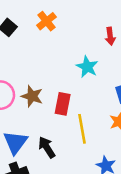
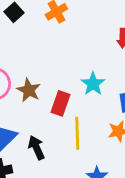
cyan star: (87, 67) -> (93, 84), moved

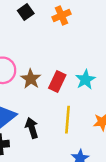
red rectangle: (60, 103) -> (57, 81), moved

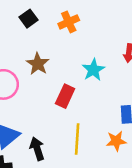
brown star: (31, 79) -> (38, 64), moved
cyan star: (85, 80) -> (93, 70), moved

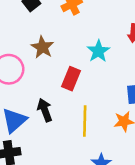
black arrow: (37, 149) -> (45, 110), moved

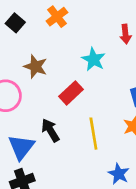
red rectangle: (71, 79) -> (71, 93), turned 35

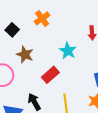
black square: (15, 23) -> (12, 30), moved

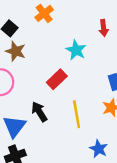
brown star: (25, 55) -> (16, 51), moved

